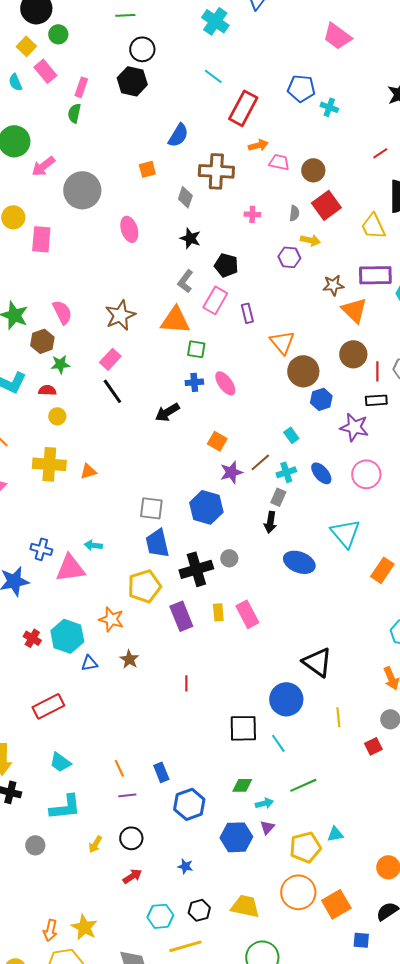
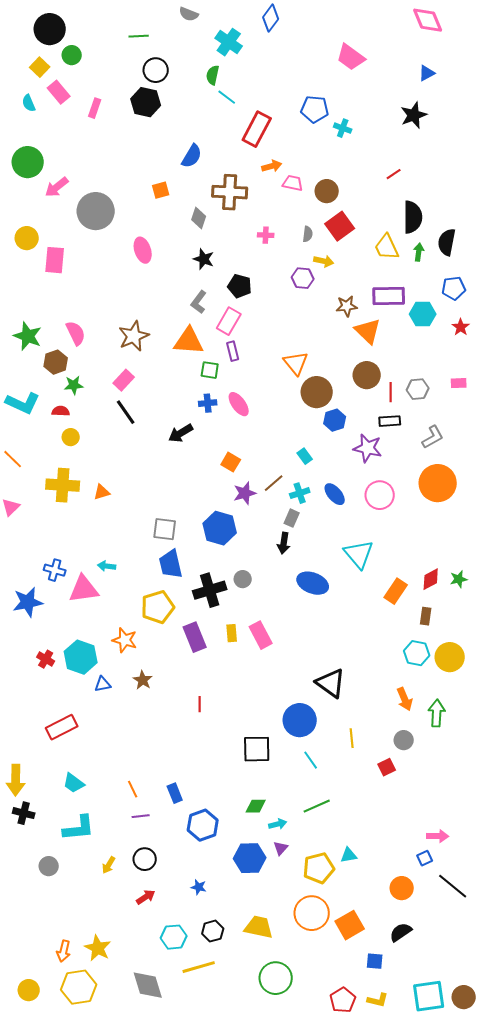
green semicircle: (74, 113) -> (213, 75), moved
purple rectangle: (247, 313) -> (233, 351), moved
cyan line: (278, 743) -> (311, 760), moved

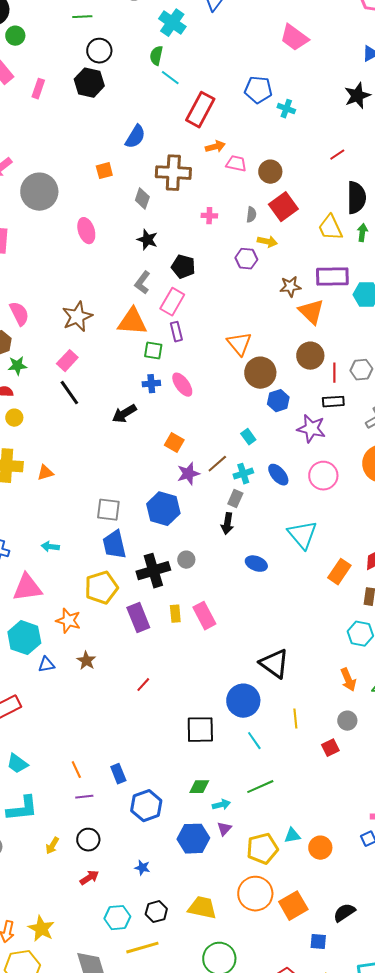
blue ellipse: (313, 583) -> (256, 564), size x0.7
pink triangle: (84, 589) -> (27, 588), moved
red line: (200, 704) -> (143, 685), turned 42
orange circle: (402, 888) -> (320, 848), moved

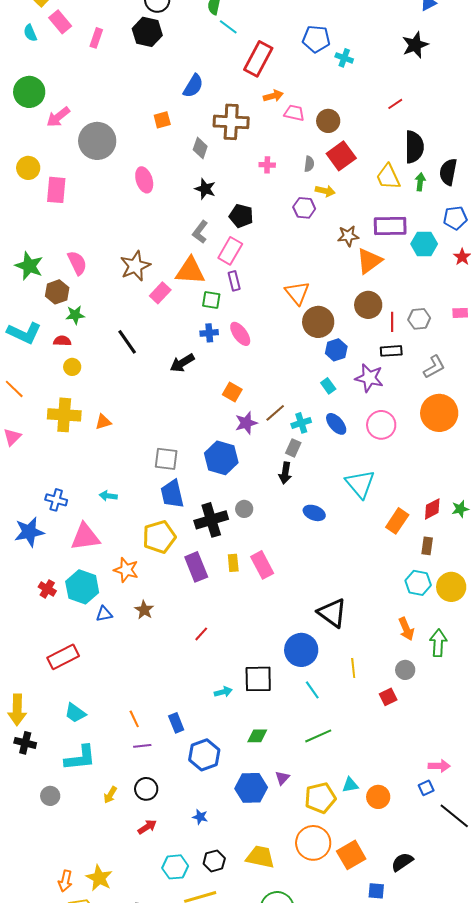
orange triangle: (311, 312) -> (369, 261), turned 40
pink rectangle: (67, 361) -> (160, 293), moved
cyan rectangle: (248, 437) -> (328, 386), moved
cyan arrow: (221, 805) -> (223, 692), moved

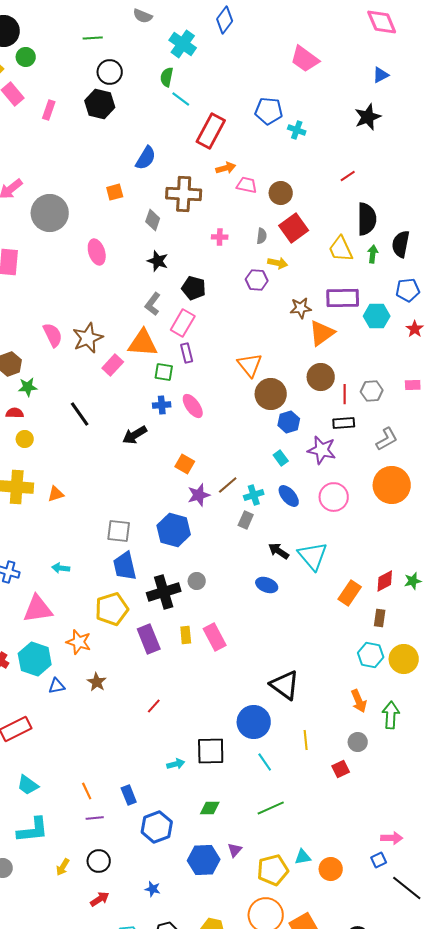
pink semicircle: (77, 263) -> (53, 335), moved
black arrow: (285, 473) -> (279, 551), moved, turned 115

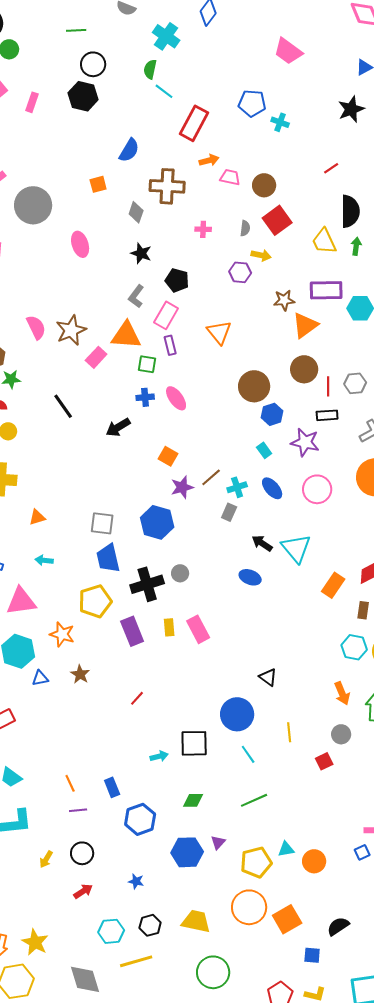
orange triangle: (250, 365) -> (219, 332), moved
orange triangle: (56, 494) -> (37, 517), moved
black triangle: (285, 685) -> (268, 677), size x0.6

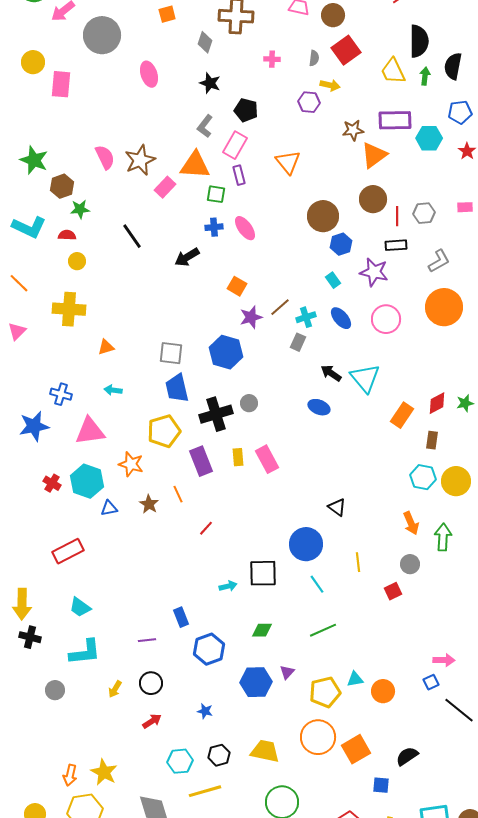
orange line: (70, 783) -> (178, 494), moved

